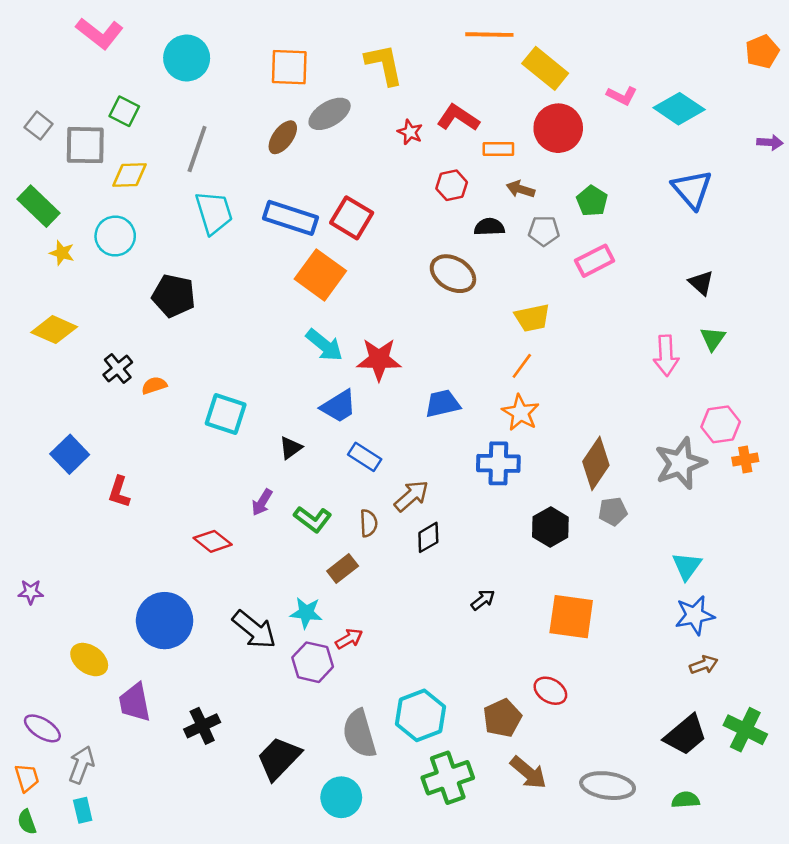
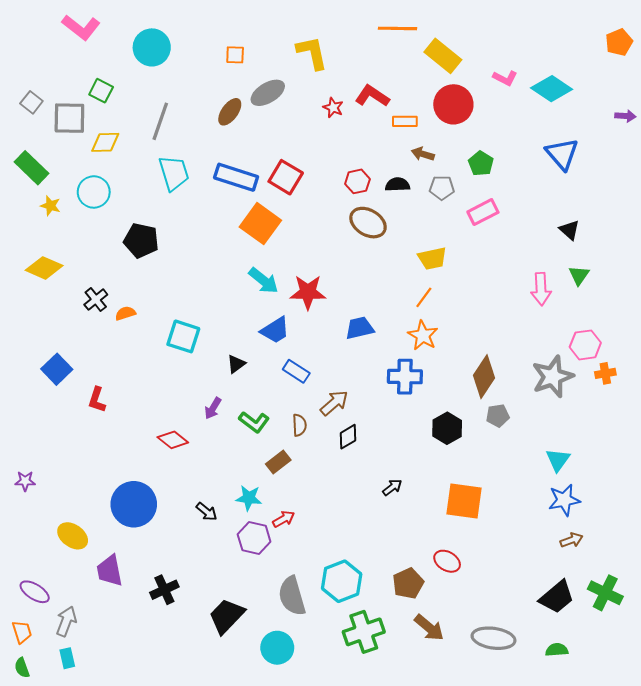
orange square: (289, 67) -> (235, 55), size x0.6
red hexagon: (452, 185) -> (357, 181), moved
black arrow: (254, 630) -> (207, 512), size x0.6

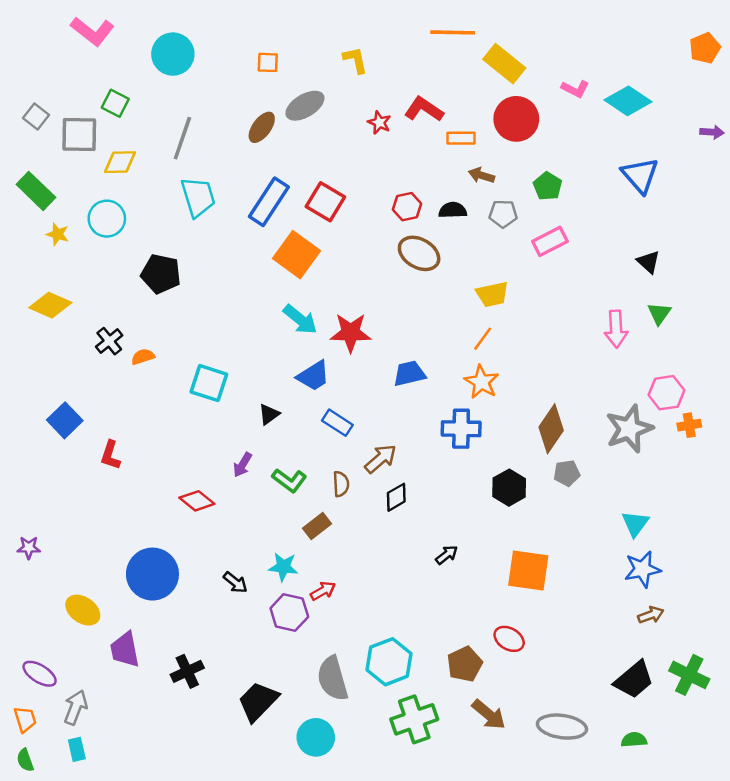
yellow L-shape: (312, 53) -> (355, 60), size x0.7
blue rectangle: (236, 177) -> (269, 202), turned -75

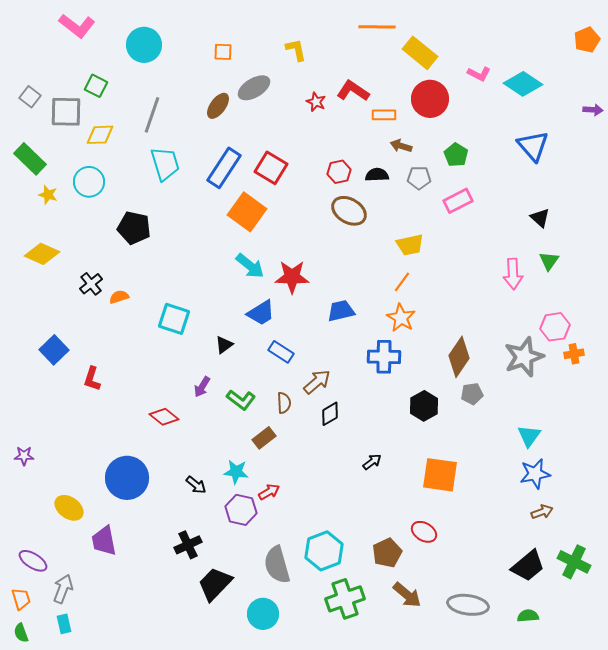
black cross: (187, 671) -> (188, 545), moved

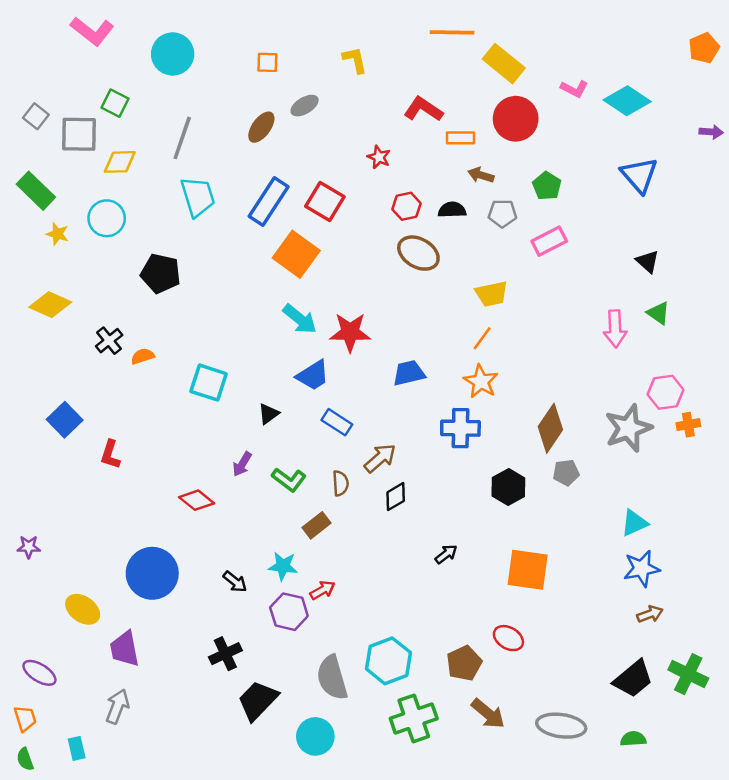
gray ellipse: (254, 88) -> (305, 106), size x0.7
red star: (316, 102) -> (379, 157), moved
green triangle: (549, 261) -> (658, 313), turned -30
cyan triangle: (529, 436) -> (634, 523), turned 30
gray arrow: (63, 589) -> (117, 706), moved

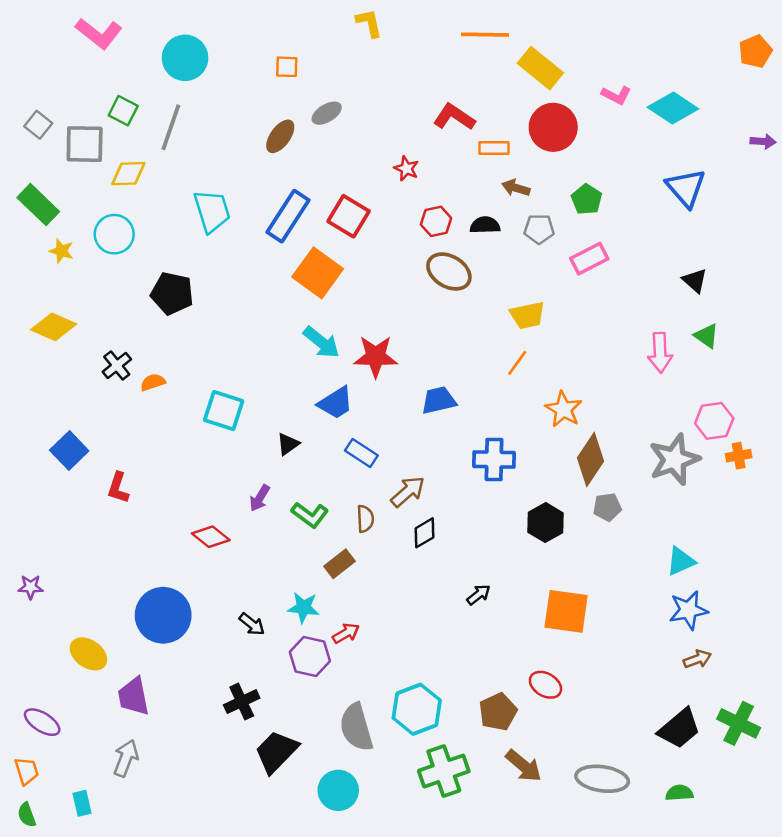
yellow L-shape: (355, 60) -> (369, 23), moved
gray line: (182, 138) -> (171, 127), moved
orange star: (481, 381) -> (564, 409), moved

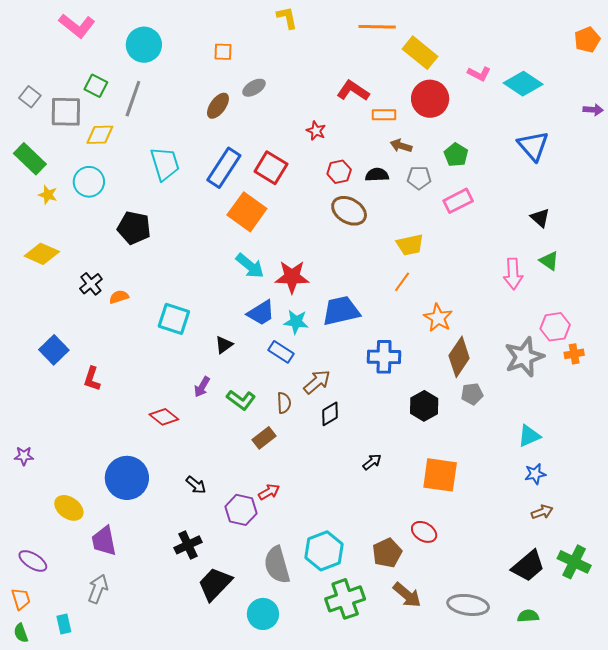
blue trapezoid: (439, 400) -> (341, 311), size x1.4
cyan star: (303, 608) -> (296, 322), moved
blue star: (688, 610) -> (535, 474), size x0.7

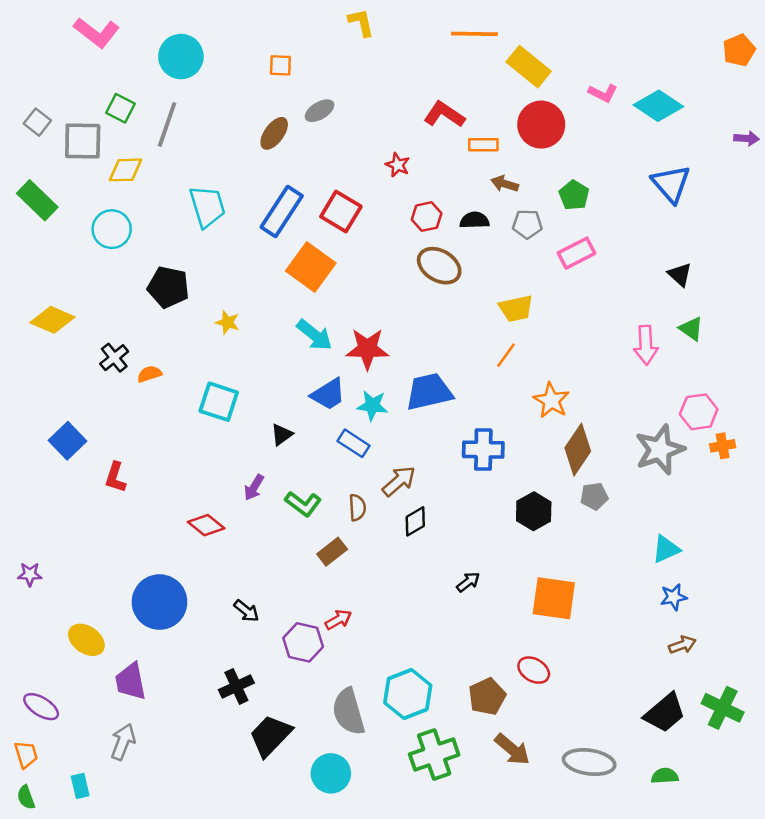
yellow star: (48, 195) -> (228, 322), moved

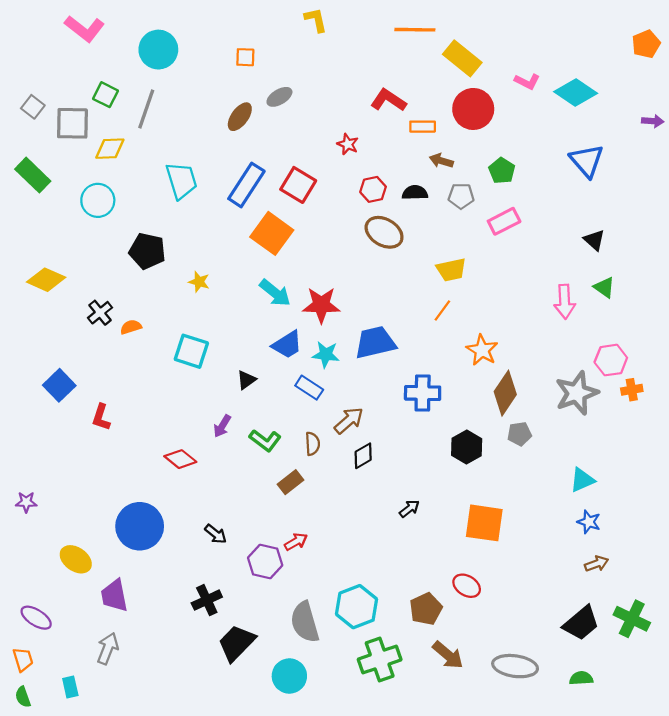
blue star: (674, 597) -> (589, 522), turned 30

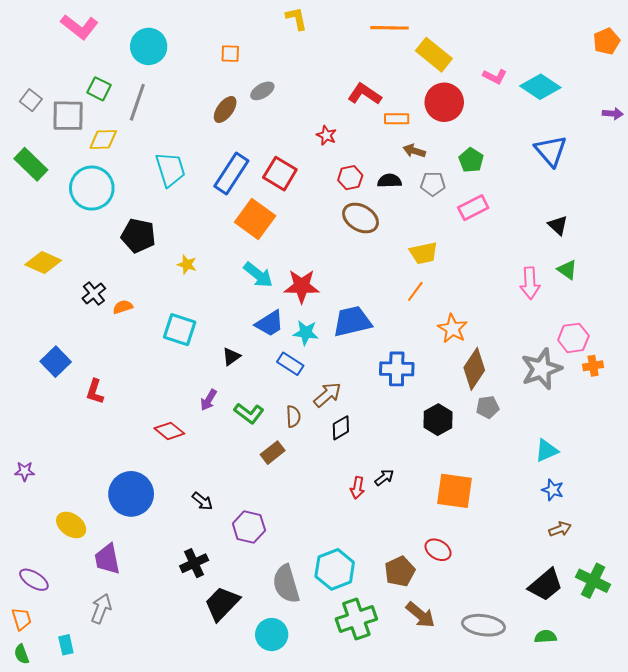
cyan circle: (98, 200) -> (92, 188), size x1.4
red arrow: (296, 542) -> (357, 488), moved, turned 130

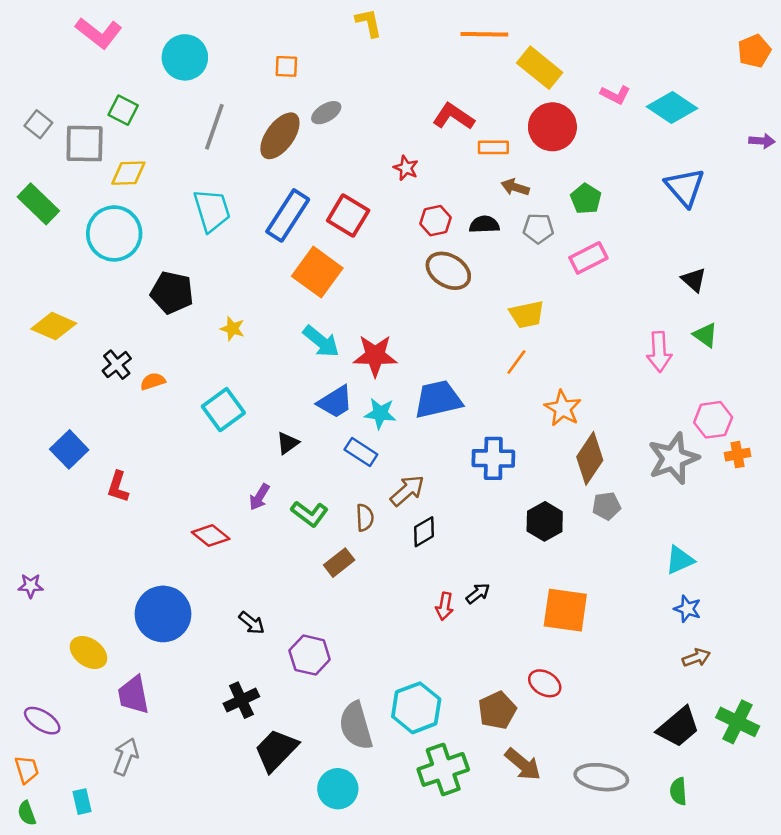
gray line: (137, 102) -> (214, 127), moved
brown ellipse: (225, 109) -> (280, 136), size x1.4
cyan square: (180, 330) -> (223, 410), turned 36
green semicircle: (546, 637) -> (678, 791), turned -90

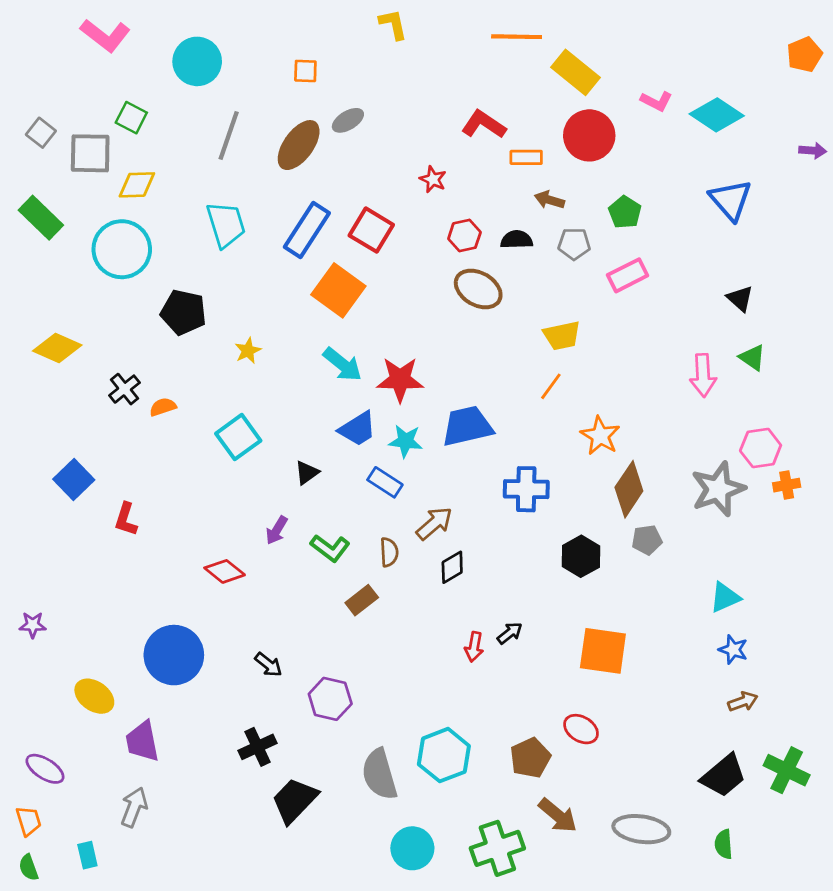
yellow star: (232, 329) -> (248, 351), turned 30
green cross: (443, 769) -> (497, 848), moved
cyan circle: (338, 789) -> (412, 848), moved

